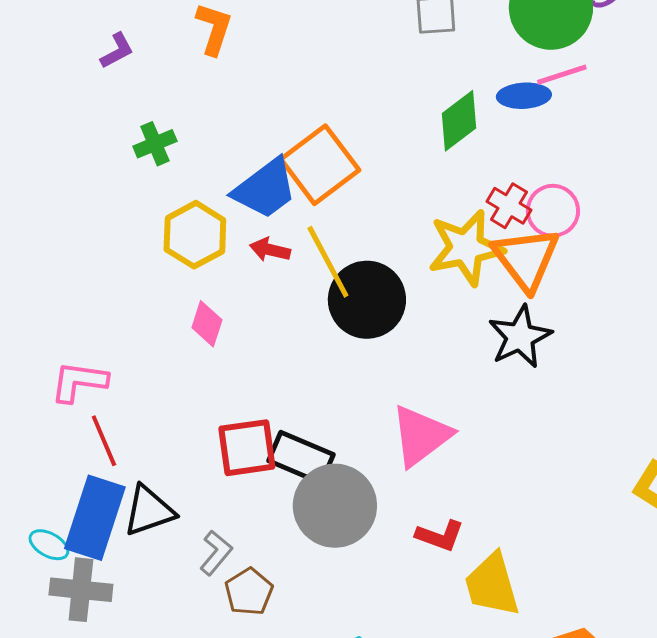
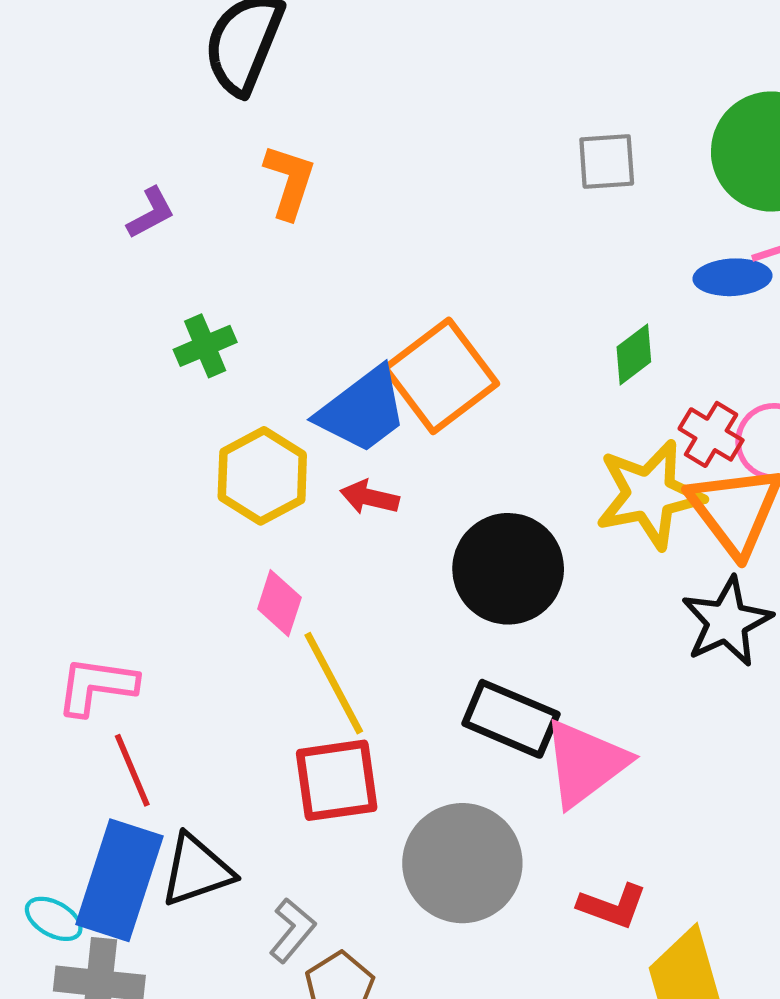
green diamond: (459, 121) -> (634, 354), moved, size x0.7
yellow line: (328, 262) -> (334, 683), moved
black rectangle: (301, 458) -> (511, 719), moved

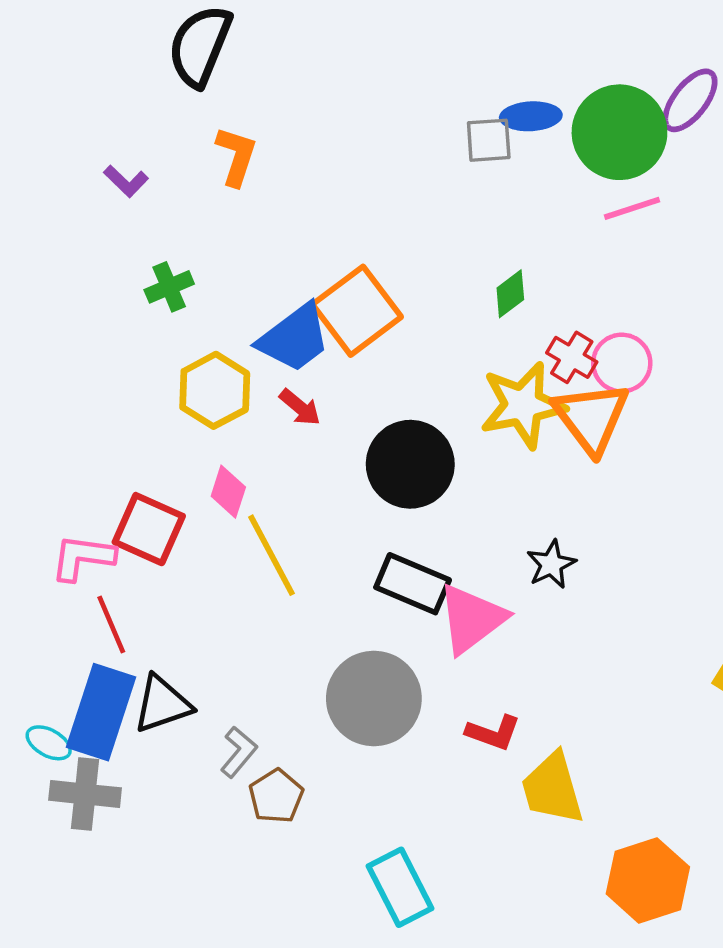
purple L-shape: (151, 213) -> (126, 181), turned 72
blue ellipse: (732, 277) -> (531, 116), moved
red arrow: (369, 497) -> (300, 407), turned -153
black star: (727, 622) -> (551, 564), moved, size x0.7
red square: (337, 780) -> (149, 529), moved, turned 32

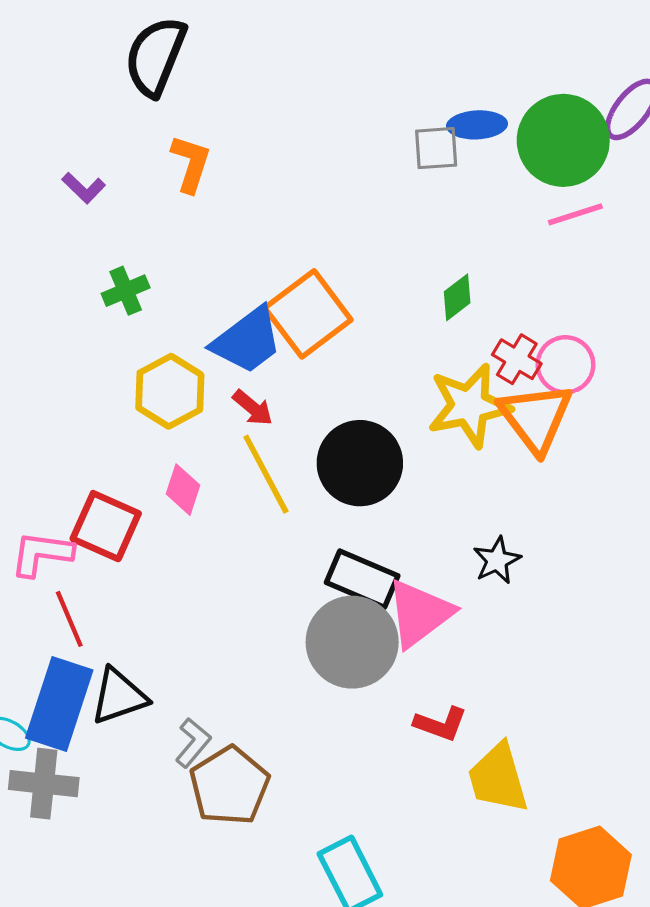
yellow line: (272, 555) -> (266, 474), moved
gray circle: (374, 698) -> (352, 642), moved
brown pentagon: (276, 796) -> (229, 786), size x1.5

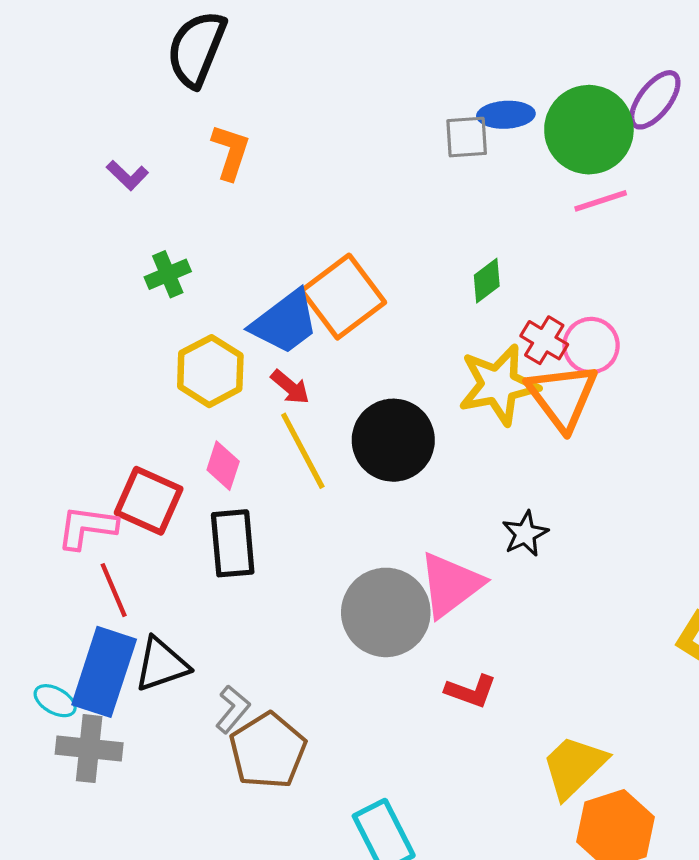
black rectangle: (362, 579) -> (233, 543), moved, turned 62
yellow trapezoid: (498, 778) -> (574, 767), moved, turned 62

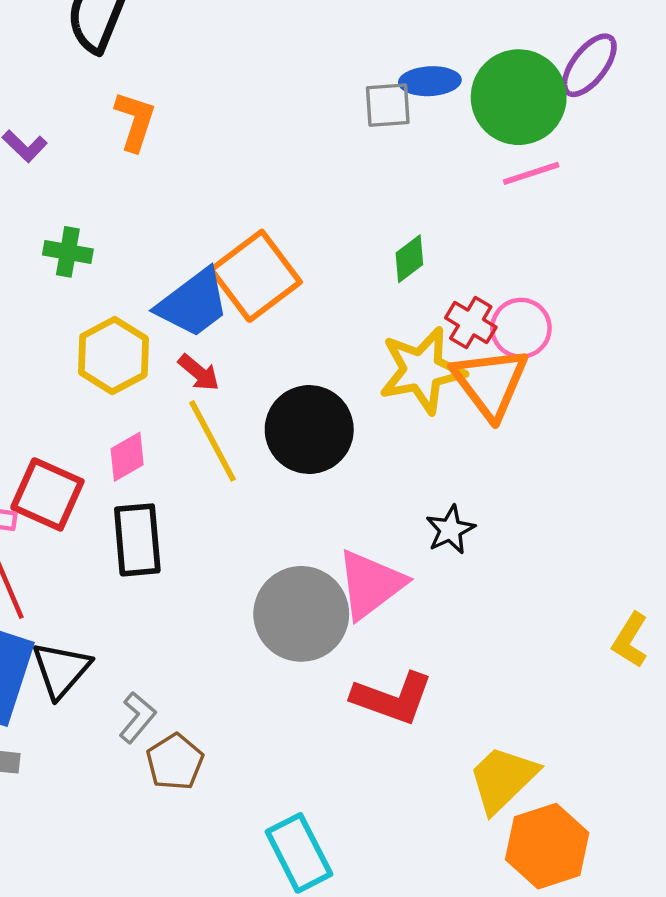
green cross: (168, 274) -> (68, 252), turned 33
pink diamond: (223, 466) -> (127, 457), turned 42
black triangle: (161, 665) -> (61, 670), turned -30
red L-shape: (471, 691) -> (392, 698), size x1.5
brown pentagon: (268, 751) -> (175, 762), size x0.7

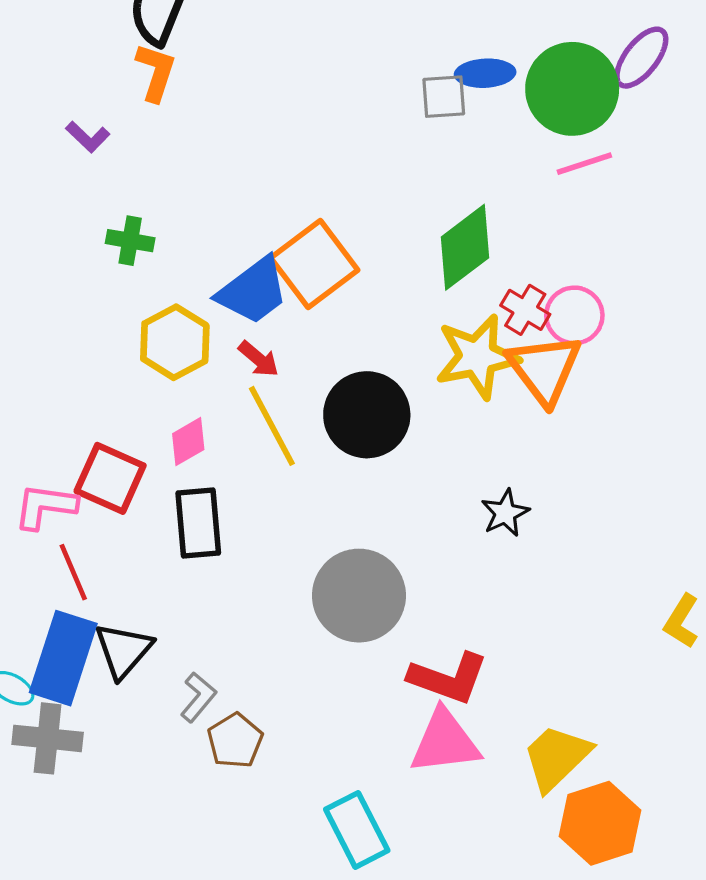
orange L-shape: (135, 121) -> (156, 72), moved
green diamond: (409, 259) -> (465, 247), size x1.8
pink triangle: (371, 584) -> (445, 742), moved, turned 30

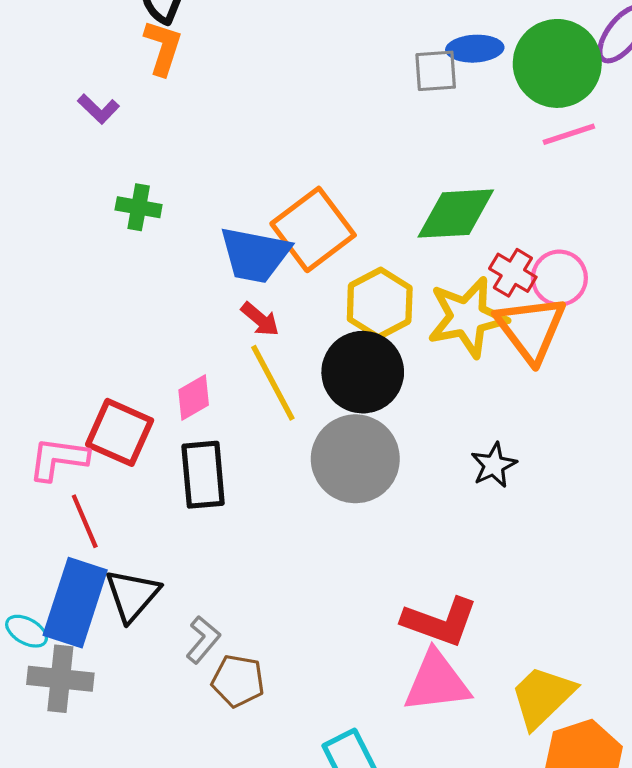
green diamond: (465, 247) -> (456, 214), turned 34
blue trapezoid: (253, 291) -> (255, 255), turned 48
yellow hexagon: (175, 342) -> (380, 303), moved
gray circle: (359, 596) -> (355, 459), moved
brown pentagon: (235, 741) -> (238, 681), turned -30

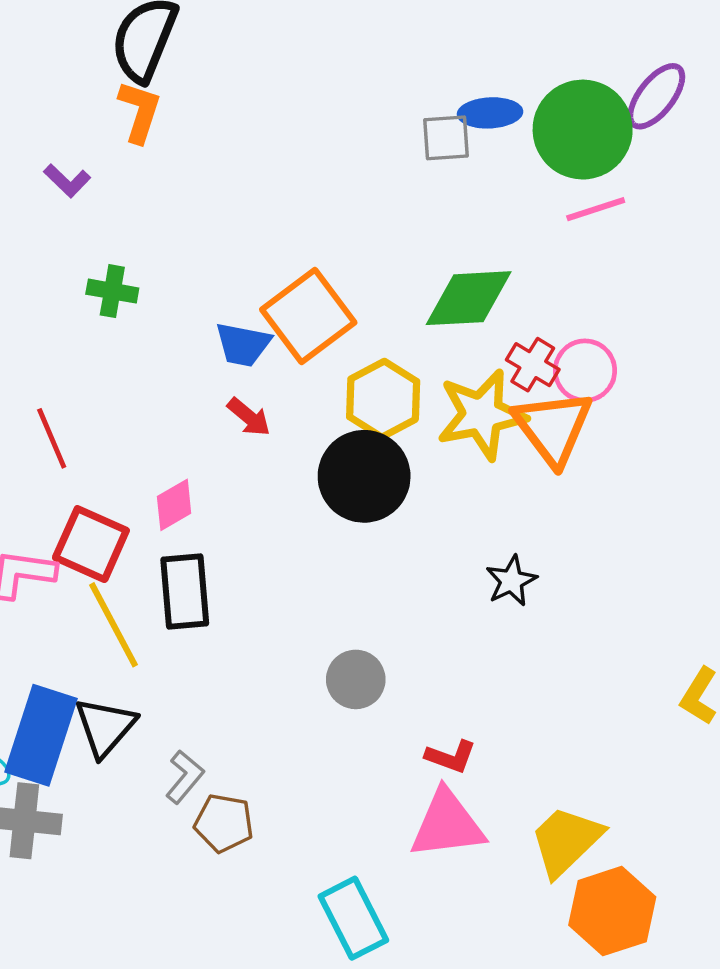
blue trapezoid: (255, 255) -> (243, 345), size x0.7
yellow line: (273, 383) -> (113, 625), moved
gray circle: (355, 459) -> (356, 679), moved, size x0.6
red line: (85, 521) -> (52, 438), moved
red L-shape: (440, 622) -> (451, 757), size x0.6

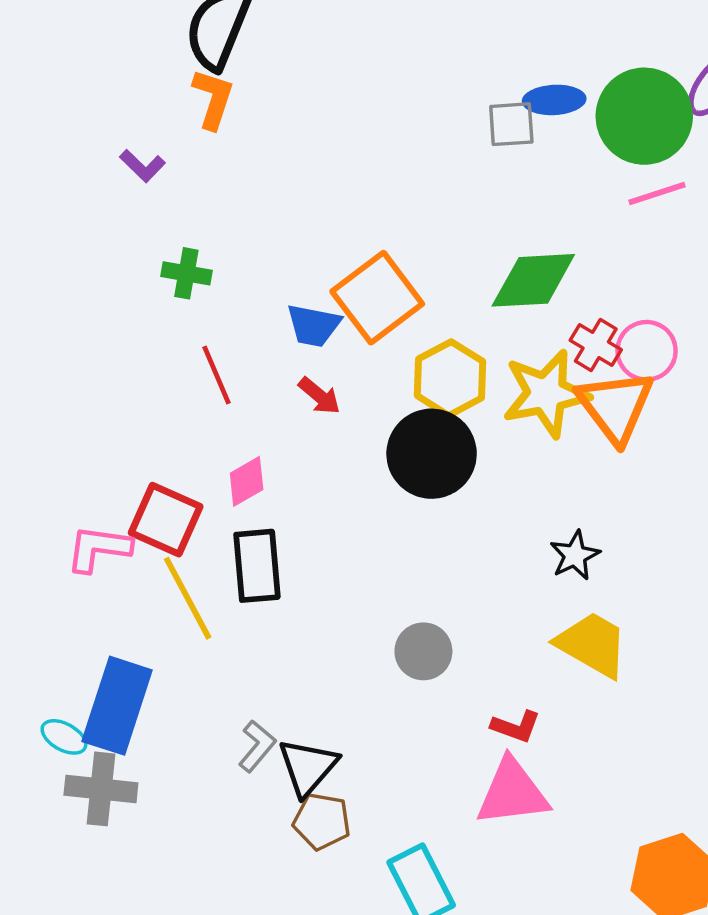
red line: (52, 438) -> (217, 375), moved
black triangle: (105, 727) -> (308, 767), moved
brown pentagon: (224, 823) -> (322, 821), moved
yellow trapezoid: (566, 841) -> (592, 644), moved, turned 74

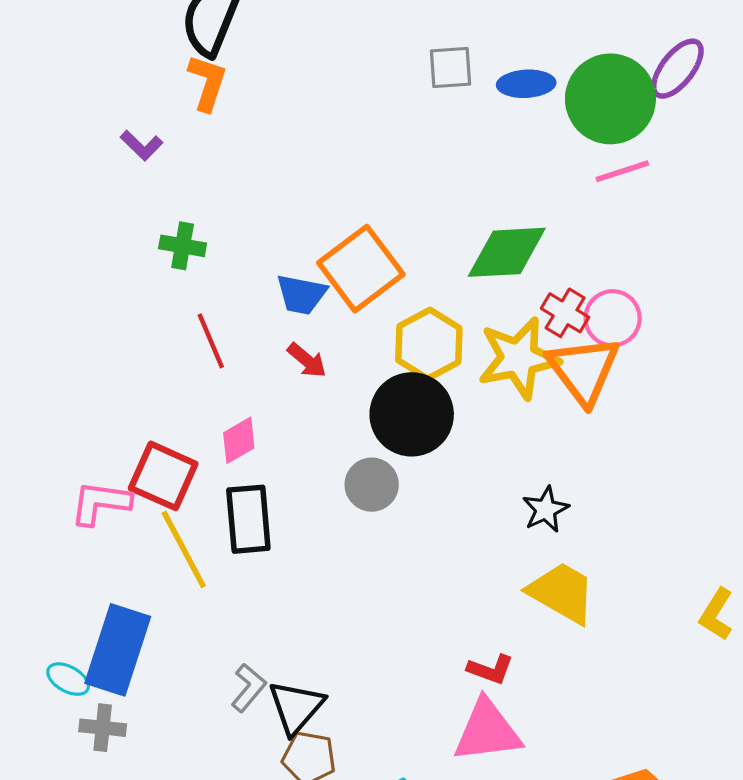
gray square: (511, 124) -> (451, 68), moved
gray circle: (423, 651) -> (372, 485), moved
gray cross: (101, 789) -> (103, 728), size x0.7

